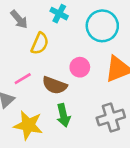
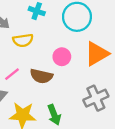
yellow semicircle: (40, 43) -> (23, 40), turned 66
green arrow: (63, 115) -> (54, 115), moved

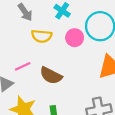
pink circle: (62, 57) -> (75, 38), moved

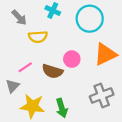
pink circle: (75, 38) -> (72, 59), moved

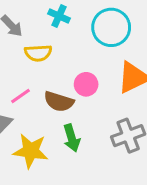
green arrow: (62, 108) -> (72, 138), moved

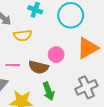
pink line: (21, 96) -> (13, 65), turned 40

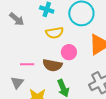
yellow semicircle: (23, 35) -> (55, 33), moved

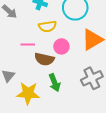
pink line: (27, 64) -> (28, 44), moved

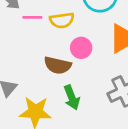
pink line: (28, 44) -> (32, 17), moved

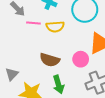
pink circle: (81, 48) -> (81, 59), moved

